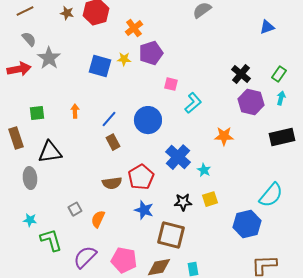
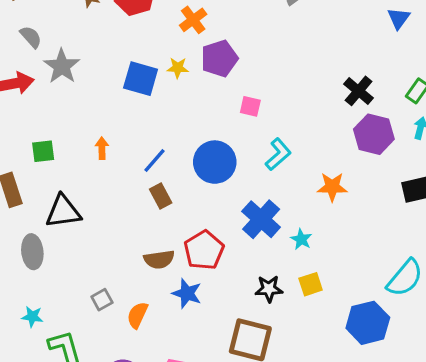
blue triangle: (267, 27) -> (399, 18), turned -35
cyan L-shape: (193, 103) -> (278, 154), moved
blue star: (144, 210) -> (187, 293), moved

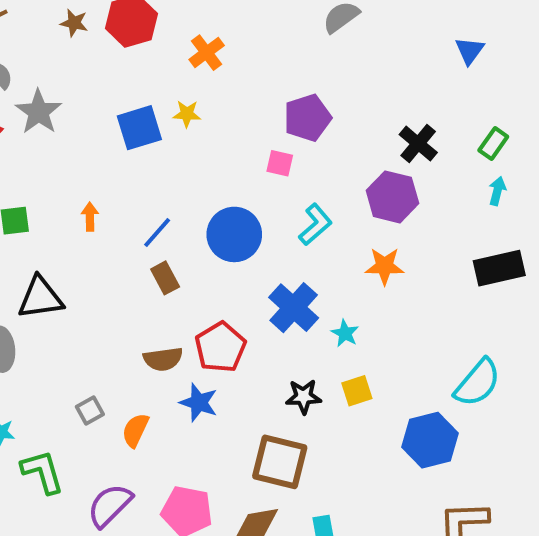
purple pentagon: (219, 58) -> (307, 118), moved
blue square: (141, 79) -> (139, 128), turned -33
purple hexagon: (374, 134) -> (392, 197), moved

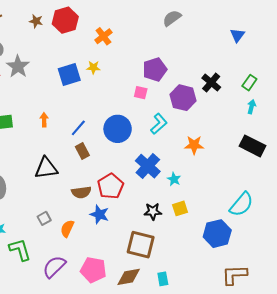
purple hexagon: (392, 197) -> (183, 98), moved
black rectangle: (499, 268) -> (252, 146), turned 40
black triangle: (40, 298) -> (46, 168), moved

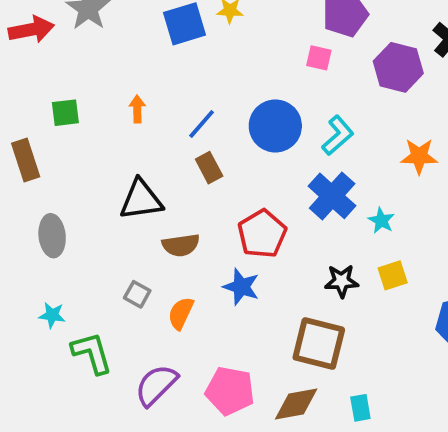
cyan L-shape: (159, 124) -> (338, 135), moved
brown semicircle: (81, 192) -> (181, 245), moved
gray square: (44, 218) -> (137, 294), turned -32

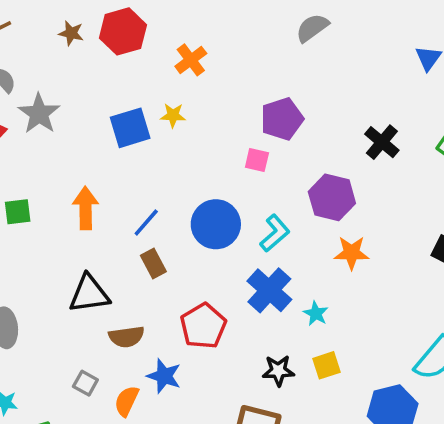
purple hexagon: (398, 67) -> (332, 197), moved
orange arrow: (137, 109) -> (85, 208), size x1.6
blue star: (241, 287) -> (164, 376), moved

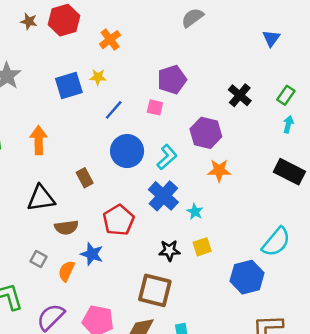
blue line: (146, 222) -> (114, 110), moved

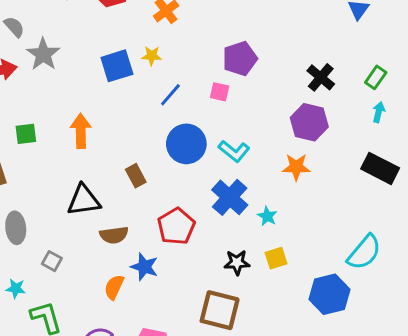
purple hexagon: (206, 133) -> (309, 122), moved
cyan L-shape: (167, 157) -> (234, 151), turned 80
gray square: (39, 259) -> (52, 261), moved

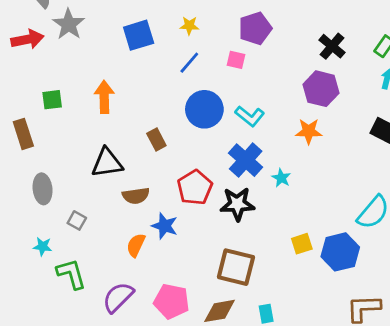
yellow star: (152, 56) -> (189, 26), moved
yellow square: (276, 258) -> (302, 244), moved
black star: (237, 262) -> (237, 204), moved, size x1.4

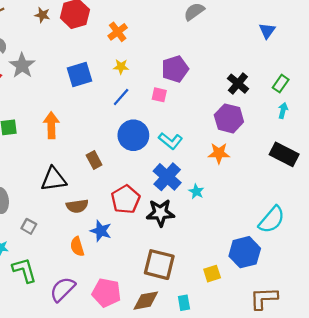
yellow square: (302, 244) -> (212, 274), moved
orange semicircle: (136, 245) -> (77, 247), turned -42

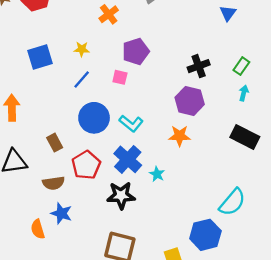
orange cross: (118, 32) -> (109, 14), moved
black cross: (238, 84) -> (199, 66), turned 30
red pentagon: (126, 199) -> (86, 165), moved
brown semicircle: (77, 206) -> (54, 183), moved

